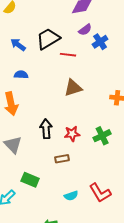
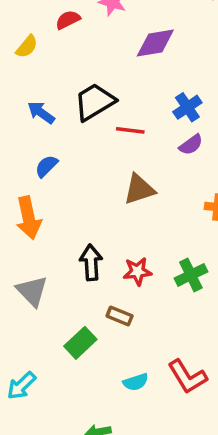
purple semicircle: (85, 30) -> (191, 145), moved
blue semicircle: (21, 75) -> (46, 166), turned -48
brown rectangle: (62, 159) -> (120, 316), turned 32
green rectangle: (30, 180) -> (80, 343), moved, turned -66

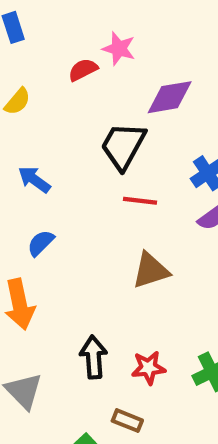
red semicircle: (68, 20) -> (83, 70), moved
black trapezoid: (95, 102) -> (123, 146), moved, turned -30

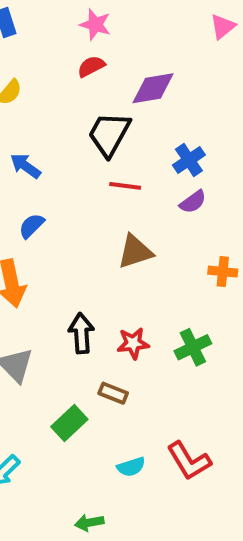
pink star: (119, 49) -> (95, 25), moved
red semicircle: (83, 70) -> (91, 66), moved

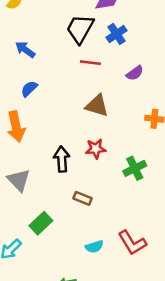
blue cross: (189, 160) -> (117, 34), moved
brown triangle: (135, 252) -> (97, 106), turned 35
red star: (133, 343) -> (96, 149), moved
green rectangle: (69, 423) -> (41, 223), moved

